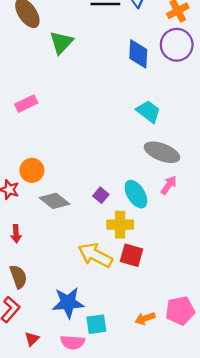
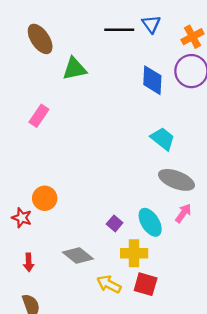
green triangle: (61, 42) -> (74, 69), turned 35
pink rectangle: (26, 104) -> (39, 116), moved, turned -30
gray diamond: (55, 201) -> (78, 256), moved
yellow arrow: (95, 255) -> (109, 284), size x0.7

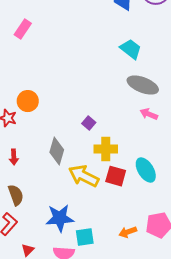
pink arrow: (183, 213) -> (149, 114), turned -102
cyan ellipse: (150, 222) -> (146, 170), moved
gray diamond: (78, 256) -> (57, 151), turned 68
yellow arrow: (109, 284) -> (84, 176), size x1.4

